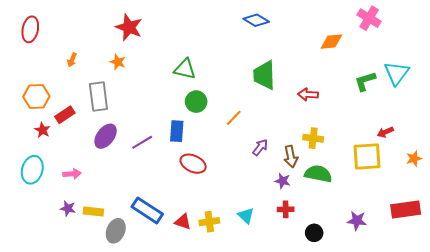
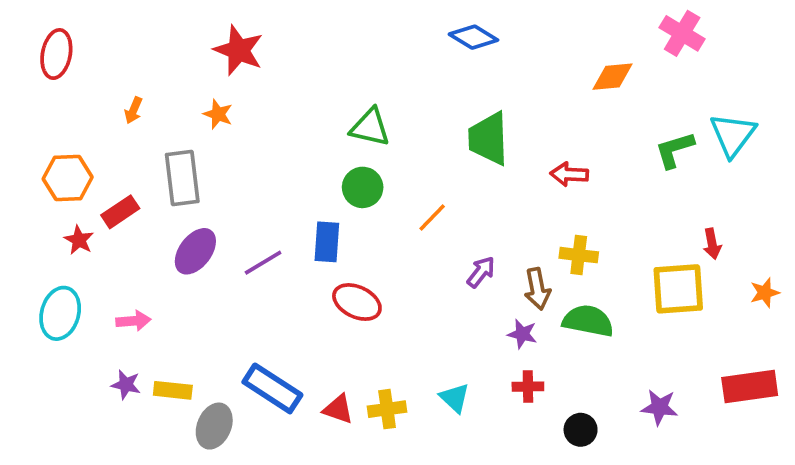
green triangle: (185, 69) -> (370, 127), moved
red arrow: (385, 132) -> (712, 244), turned -77

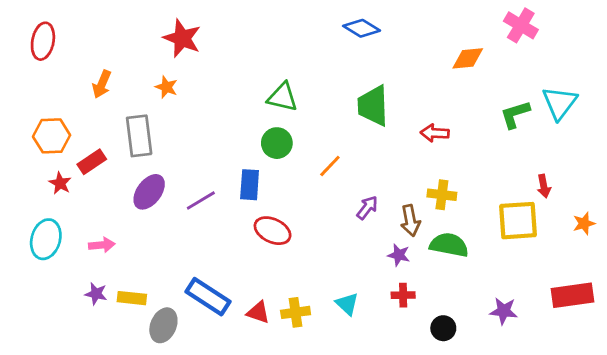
orange arrow: (133, 110) -> (102, 84), size x1.4

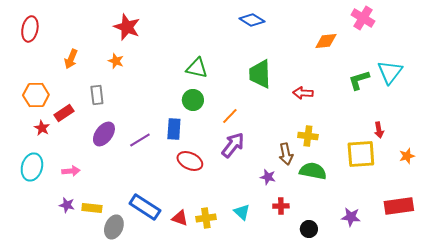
gray rectangle: (139, 136) -> (97, 95), size x0.7
purple arrow: (367, 208) -> (233, 145), moved, size x1.5
purple star: (399, 255) -> (268, 177), moved

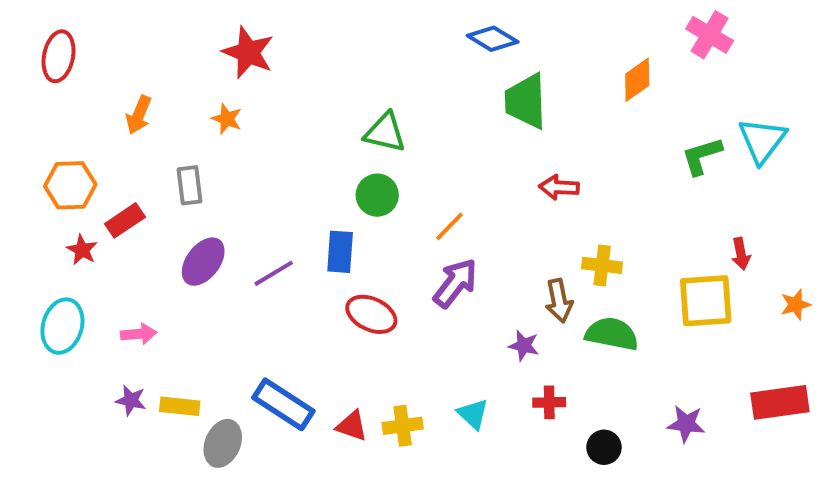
orange diamond: (326, 41) -> (637, 80), turned -30
green trapezoid: (260, 74) -> (526, 101), moved
red arrow: (303, 93) -> (559, 187), moved

